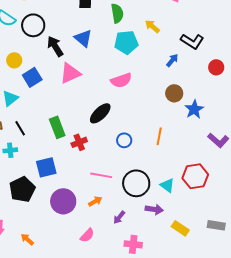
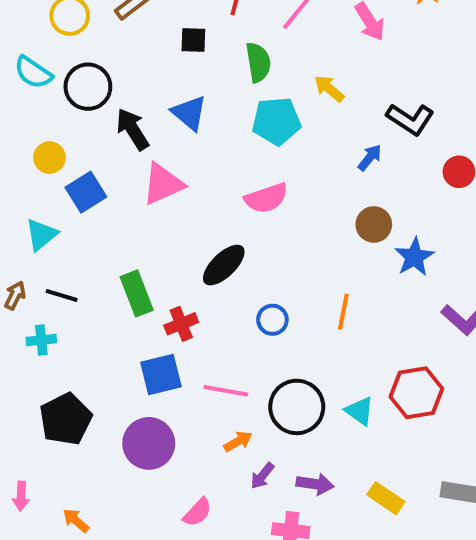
black line: (20, 128) -> (62, 295), turned -42
blue square: (46, 167) -> (161, 375), moved
orange arrow: (95, 201) -> (238, 441), moved
purple arrow: (154, 209) -> (315, 484), moved

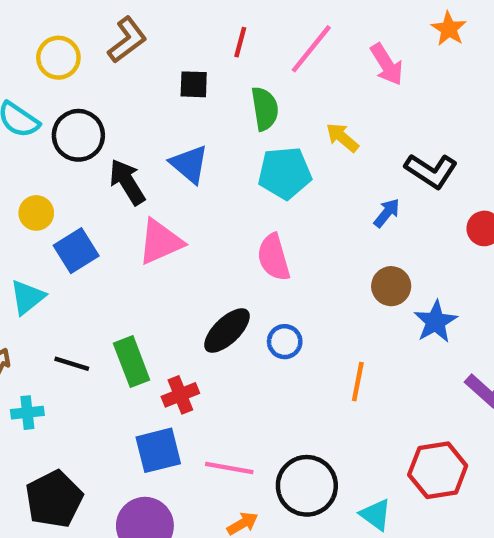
pink semicircle: (266, 198) -> (274, 257), turned 93
black line: (62, 295) -> (72, 364), moved
blue circle: (272, 320) -> (285, 342), moved
cyan triangle: (360, 411) -> (376, 515), moved

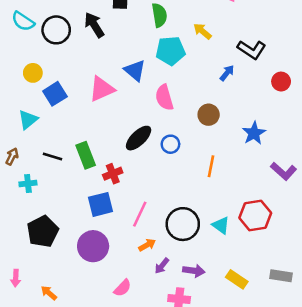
blue triangle: (189, 164) -> (135, 70), moved
black arrow: (127, 182) -> (94, 25), moved
brown circle: (391, 286) -> (209, 115), moved
pink line: (229, 468) -> (140, 214), turned -75
cyan triangle: (376, 515) -> (221, 225), moved

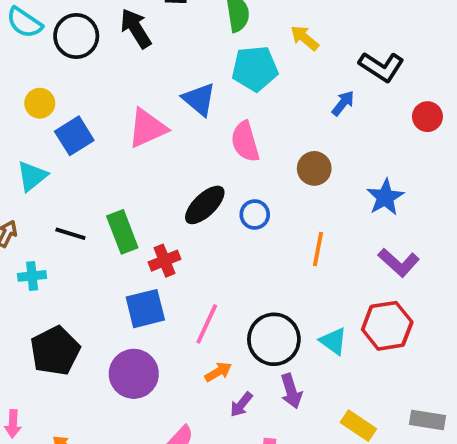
purple L-shape: (284, 171) -> (399, 263), moved
purple arrow: (194, 271) -> (291, 391), moved, turned 65

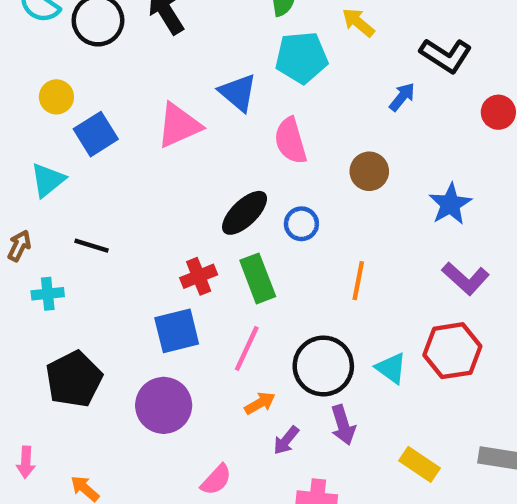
green rectangle: (122, 232) -> (258, 278), moved
orange line: (318, 249) -> (358, 281), moved

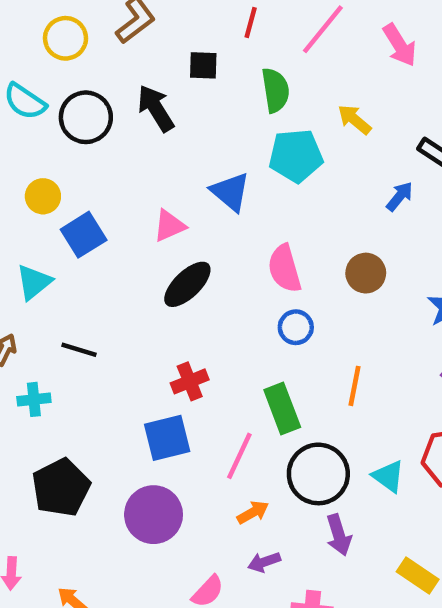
pink triangle: (179, 125) -> (169, 226), size x0.7
pink semicircle: (291, 141) -> (284, 269), moved
black ellipse: (245, 213) -> (187, 284), moved
green rectangle: (258, 278) -> (282, 408), moved
purple arrow: (286, 440) -> (264, 562), moved, turned 32

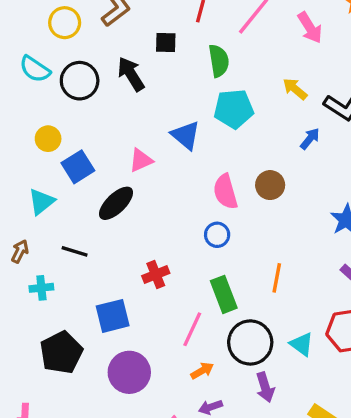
yellow arrow: (354, 120) -> (295, 89), moved
brown circle: (366, 273) -> (270, 185), moved
black ellipse: (187, 284) -> (116, 203), moved
blue circle: (296, 327) -> (217, 235), moved
blue square: (167, 438) -> (113, 316), moved

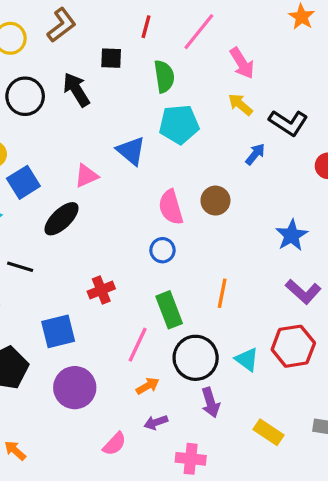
pink arrow: (310, 28) -> (242, 63), moved

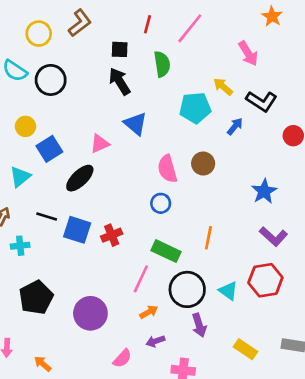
pink arrow: (242, 63) -> (248, 53), moved
black arrow: (76, 90) -> (120, 81), moved
cyan pentagon: (179, 124) -> (195, 108), moved
green rectangle: (169, 310) -> (166, 251), turned -44
blue square: (58, 331) -> (77, 230), moved, turned 32

